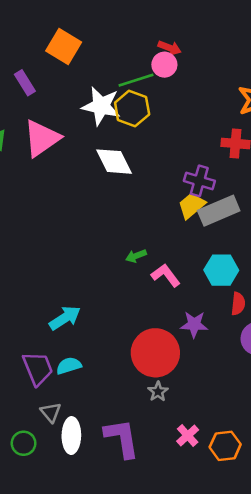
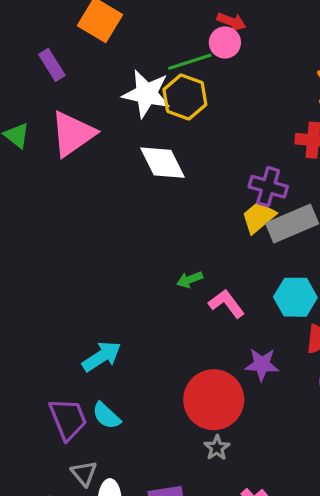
cyan semicircle: (69, 366) -> (106, 416), turned -120

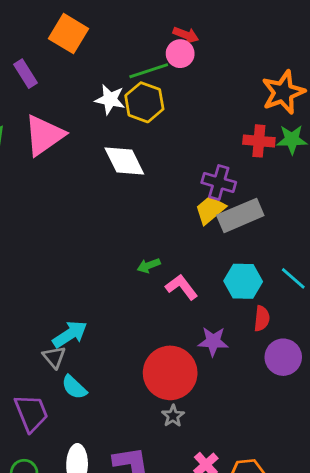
white star: (146, 94) -> (110, 99), size x0.7
purple trapezoid: (68, 419) -> (31, 413), moved
gray triangle: (84, 473) -> (54, 357), moved

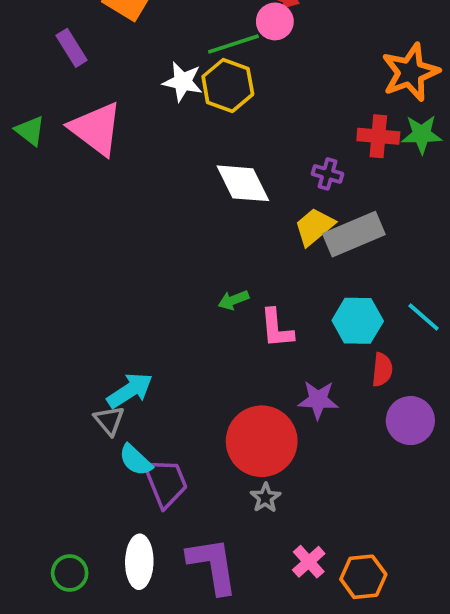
pink triangle: (44, 135) -> (96, 129), turned -48
white diamond: (124, 161) -> (243, 183), moved
purple cross: (219, 182) -> (328, 174), moved, size x0.7
pink L-shape: (182, 287) -> (277, 328), turned -148
purple trapezoid: (31, 413) -> (166, 483), moved

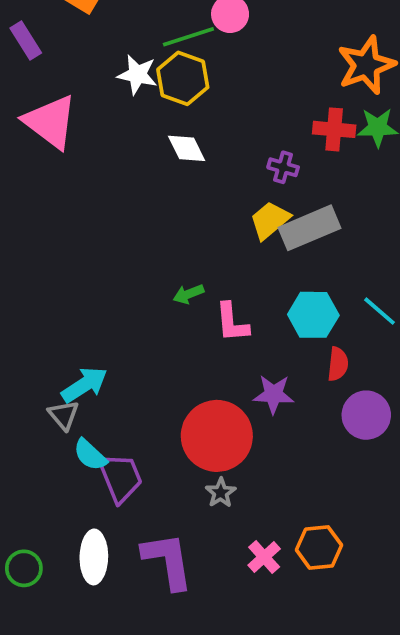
white diamond: (243, 183) -> (187, 148), moved, size x0.7
orange hexagon: (363, 577) -> (319, 548), moved

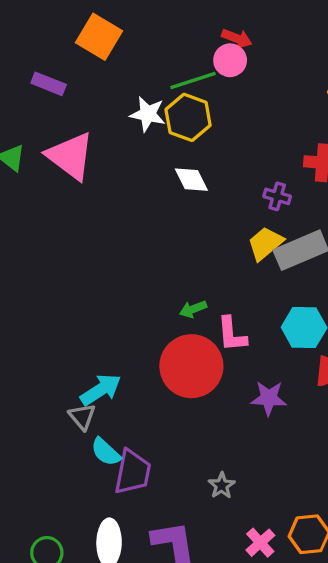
purple rectangle: (26, 41) -> (49, 84), turned -36
red circle: (217, 436) -> (191, 366), moved
purple trapezoid: (120, 478) -> (133, 472), turned 33

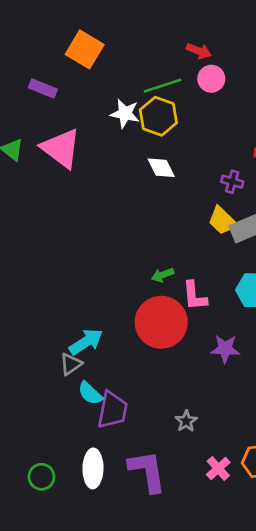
pink circle: (230, 60) -> (211, 79), moved
yellow trapezoid: (265, 243) -> (222, 221), turned -96
gray triangle: (82, 417) -> (71, 364), turned 35

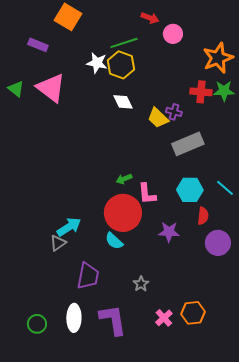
pink circle: (211, 79) -> (173, 34), moved
yellow trapezoid: (222, 221) -> (158, 118), moved
cyan semicircle: (90, 393) -> (114, 241), moved

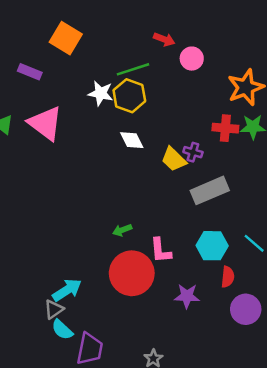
green arrow: (124, 179) -> (122, 230), moved
cyan semicircle: (114, 241) -> (62, 330), moved

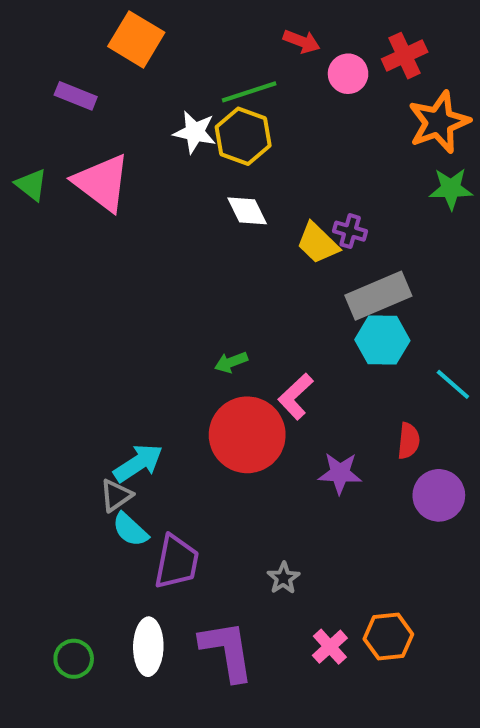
red cross: (225, 128) -> (405, 56), moved, turned -30
cyan hexagon: (212, 246) -> (382, 340), moved
pink L-shape: (161, 250) -> (296, 397), turned 52

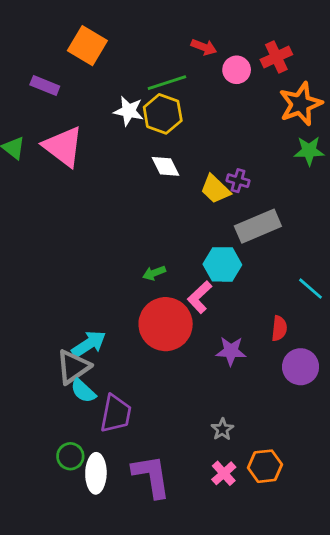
cyan hexagon: (382, 340) -> (222, 264), moved
gray triangle: (116, 495) -> (73, 367), size x1.5
gray star: (283, 578) -> (222, 429), moved
green circle: (74, 659) -> (70, 456), moved

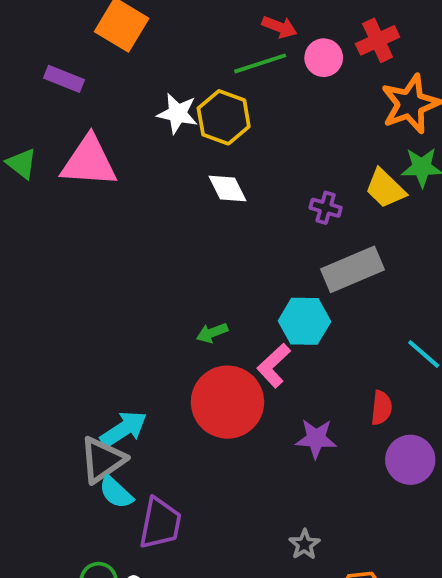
green line: (167, 83) -> (260, 63), moved
pink triangle: (63, 147) -> (89, 162), turned -33
yellow trapezoid: (215, 189) -> (385, 189), moved

